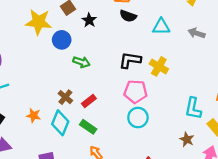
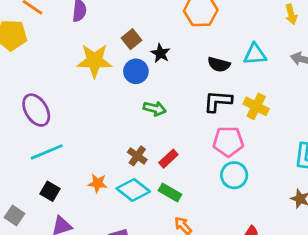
black semicircle: (128, 16) -> (219, 64), moved
blue circle: (62, 40) -> (136, 71), moved
cyan diamond: (60, 123) -> (133, 190), turned -70

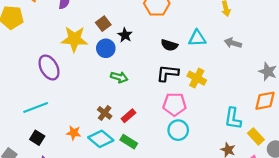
purple ellipse: (36, 110) -> (49, 67), moved

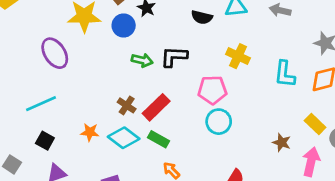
black L-shape: (168, 73) -> (174, 57), moved
red rectangle: (128, 116) -> (156, 107), size x1.5
cyan L-shape: (233, 118) -> (285, 74), moved

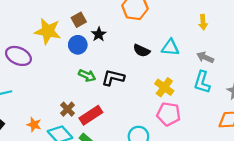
purple ellipse: (55, 53) -> (18, 56), turned -45
cyan L-shape: (285, 74) -> (202, 82), moved
pink pentagon: (212, 90) -> (169, 114), moved

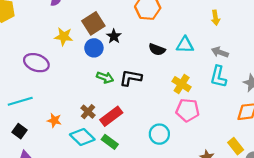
brown square: (79, 20) -> (93, 23), size x1.5
yellow star: (48, 31) -> (64, 36), size x0.7
orange star: (34, 125) -> (54, 120), moved

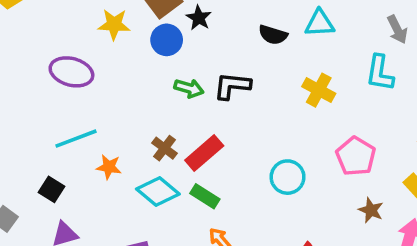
gray arrow: (220, 52) -> (397, 29), moved, turned -133
cyan line: (20, 101) -> (76, 139), moved
pink pentagon: (188, 110) -> (356, 156), moved, turned 30

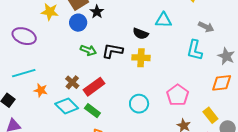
gray arrow: (397, 29) -> (206, 27), turned -42
black semicircle: (273, 35) -> (141, 34), moved
yellow cross: (319, 90) -> (141, 58), moved, turned -30

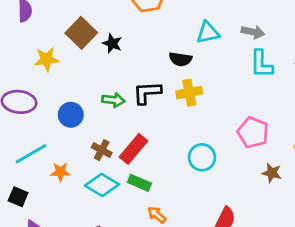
blue circle: (78, 23) -> (71, 115), moved
gray arrow: (206, 27) -> (253, 32), moved

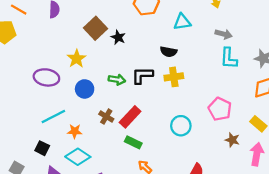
cyan triangle: (208, 33) -> (182, 22), moved
yellow star: (47, 59) -> (77, 59), moved, turned -30
cyan diamond: (102, 185) -> (78, 157), moved

